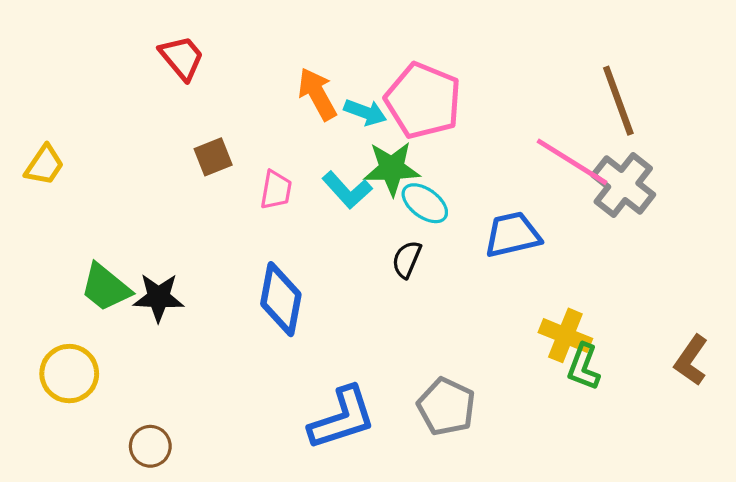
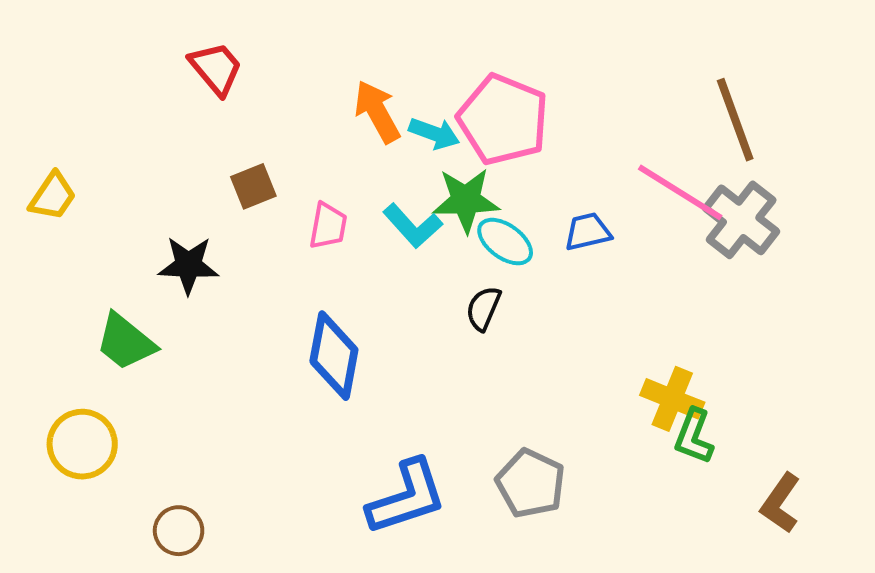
blue trapezoid: (512, 235) -> (588, 232), moved, size x0.7
black star: (159, 297) -> (188, 265), moved
brown L-shape: (691, 360) -> (780, 503), moved

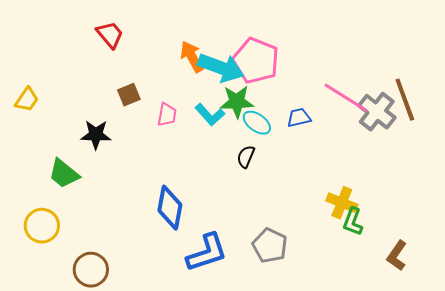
brown line: (735, 120) -> (405, 100), moved
cyan arrow: (434, 133) -> (221, 68), size x1.8
blue diamond: (334, 356) -> (170, 208), moved
brown circle: (179, 531) -> (91, 270), size x1.4

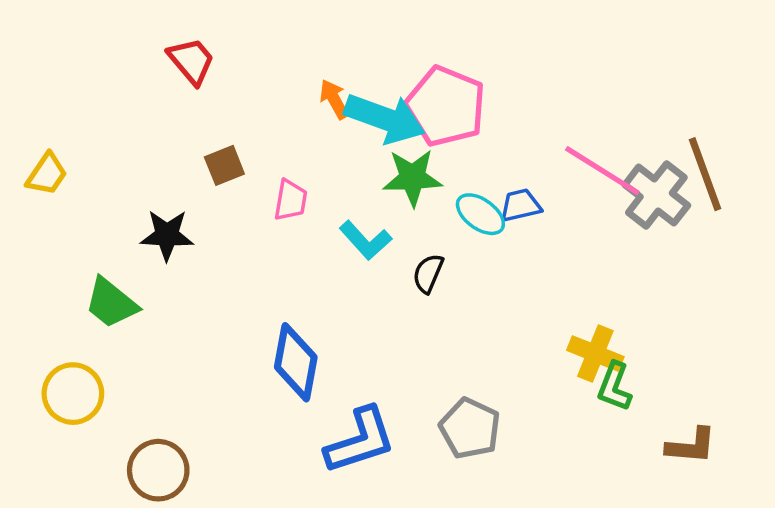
orange arrow: (192, 57) -> (334, 99), size x0.7
cyan L-shape: (210, 115) -> (365, 240), moved
cyan ellipse: (257, 123) -> (480, 214), moved
brown L-shape: (397, 256) -> (691, 446), turned -120

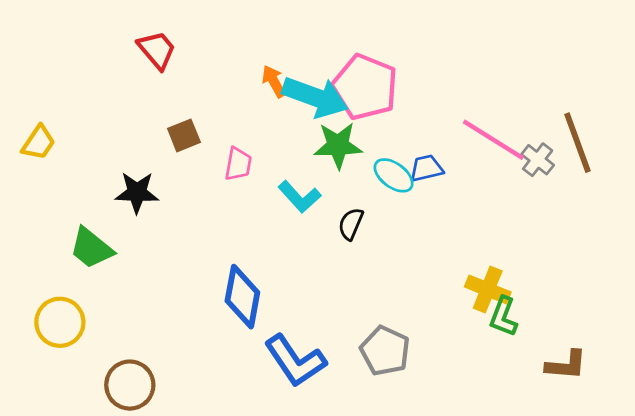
gray cross: (656, 195) -> (538, 160), size x0.6
blue L-shape: (360, 441) -> (295, 361), turned 74

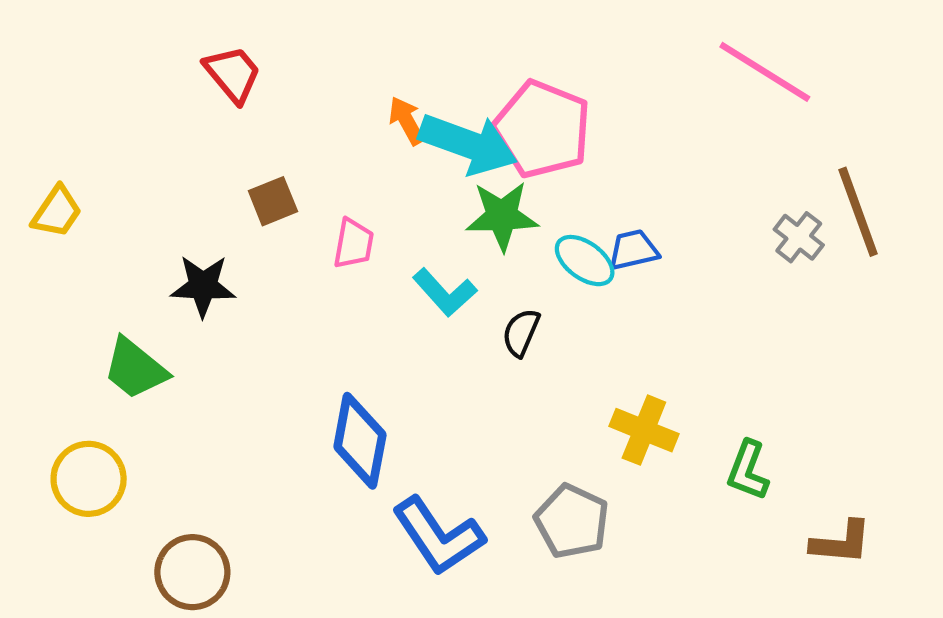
pink line: (493, 140) -> (765, 72), moved
yellow cross: (488, 289) -> (644, 430), moved

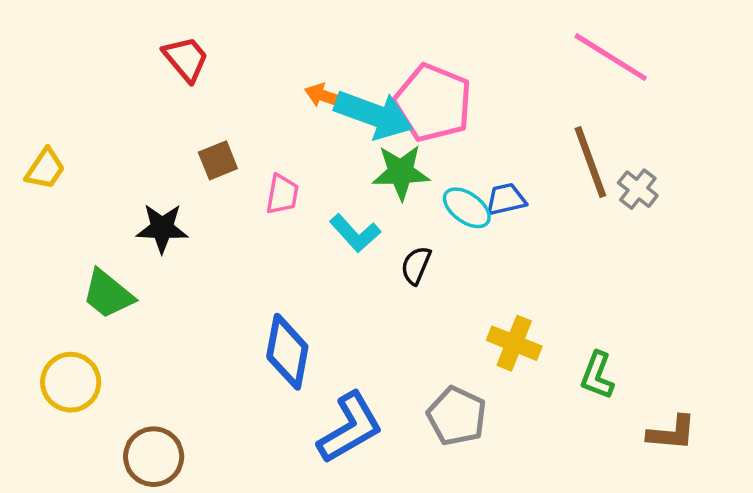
orange arrow: (407, 121) -> (325, 96), turned -42
brown line: (858, 212) -> (590, 162), moved
blue L-shape: (438, 536) -> (350, 428), turned -86

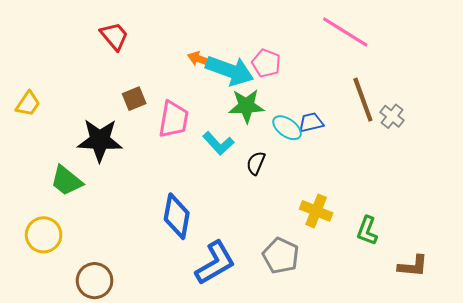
pink line: (611, 57) -> (345, 32), moved
pink pentagon: (433, 103) -> (266, 63), size x0.6
pink trapezoid: (282, 194) -> (174, 119), size x1.5
black star: (162, 228) -> (100, 140), size x1.4

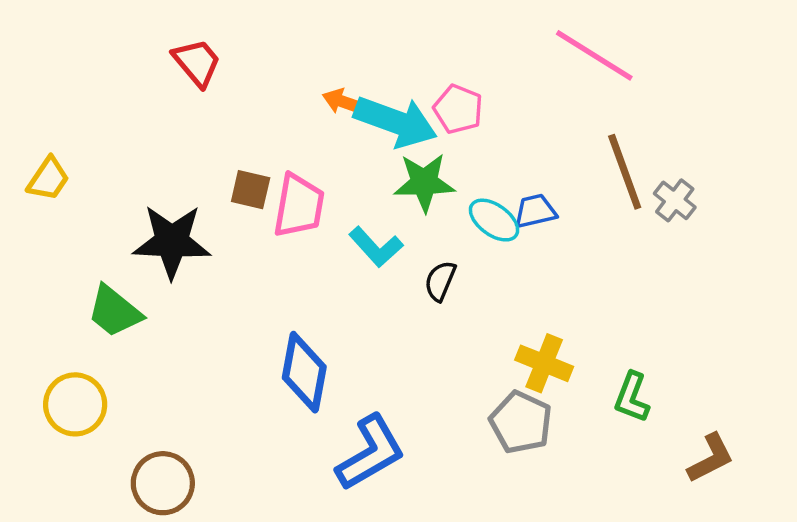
brown square: (134, 99) -> (251, 190), moved, turned 35
gray pentagon: (281, 256) -> (521, 422), moved
brown L-shape: (413, 266) -> (711, 458), turned -32

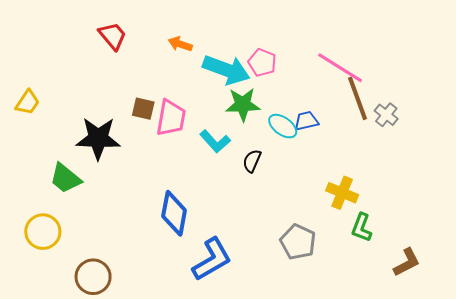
pink line: (594, 55) -> (340, 68), moved
orange arrow: (344, 102) -> (180, 44), moved
yellow cross: (544, 363) -> (342, 193), moved

